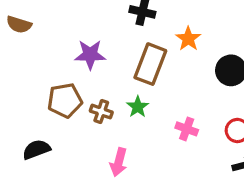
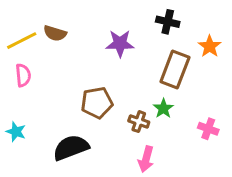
purple star: (90, 55) -> (120, 43), moved
brown cross: (101, 112) -> (139, 122), moved
black semicircle: (36, 149) -> (71, 148), size x1.4

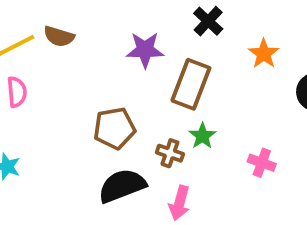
black cross: (168, 22) -> (208, 21), turned 30
brown rectangle: (175, 69) -> (191, 84), moved
black semicircle: (71, 148) -> (122, 186), moved

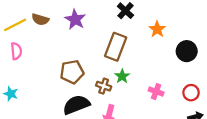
purple star: (145, 50) -> (75, 19), moved, turned 30

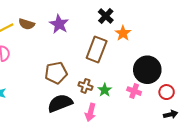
orange star: (157, 29) -> (123, 33), moved
black circle: (187, 51) -> (147, 70), moved, size x1.4
green star: (122, 76) -> (105, 90), moved

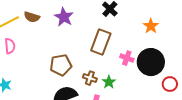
orange star: (123, 33) -> (151, 26), moved
pink cross: (134, 91) -> (127, 58), moved

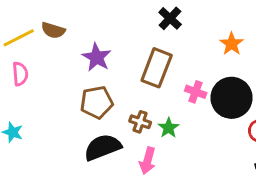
purple star: (64, 17) -> (97, 57), moved

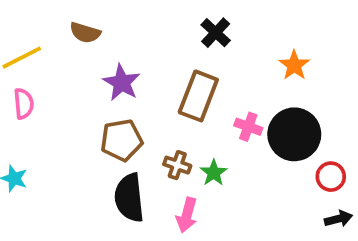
brown semicircle: (53, 30) -> (85, 33), moved
black semicircle: (103, 147) -> (129, 198), turned -75

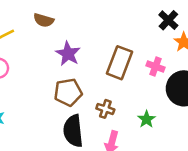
black cross: (216, 33) -> (168, 20), moved
pink cross: (248, 127) -> (156, 67), moved
green star: (214, 173) -> (147, 119), moved

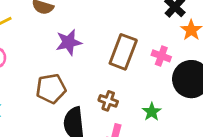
purple star: (68, 54) -> (69, 42), turned 30
brown pentagon: (68, 92) -> (51, 89), moved

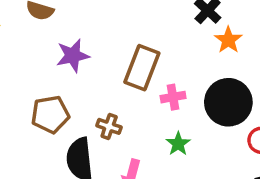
pink cross: (161, 56) -> (173, 97), moved, turned -30
brown cross: (108, 101) -> (109, 126), moved

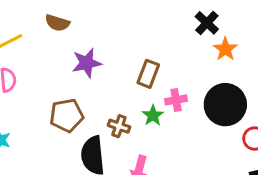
brown rectangle: (142, 68) -> (148, 74), size x0.7
green star: (178, 144) -> (153, 115), moved

